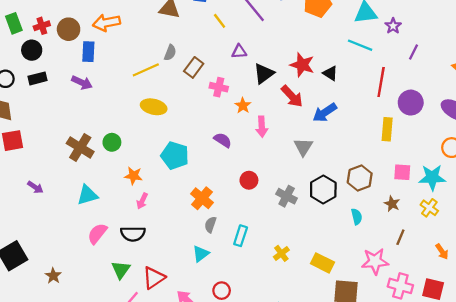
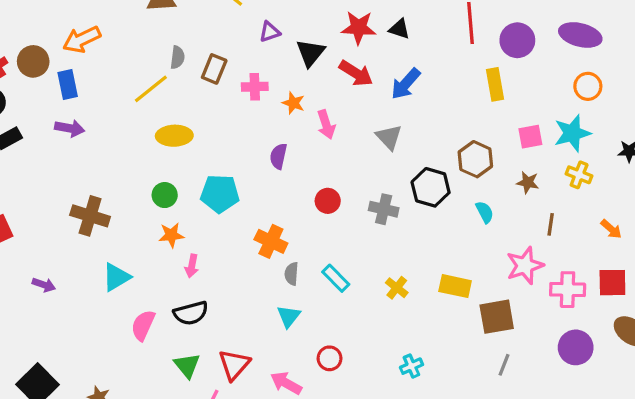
purple semicircle: (223, 140) -> (278, 156), turned -96
green circle: (112, 142) -> (165, 195), moved
cyan rectangle: (241, 236) -> (336, 278), turned -48

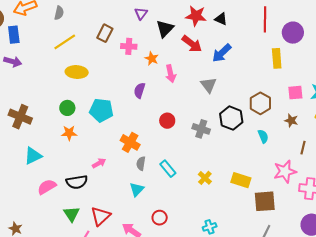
purple triangle: (270, 32) -> (141, 13), turned -40
gray semicircle: (177, 57) -> (59, 13), moved
pink arrow: (192, 266) -> (99, 163), moved, turned -136
pink semicircle: (143, 325) -> (47, 187), turned 30

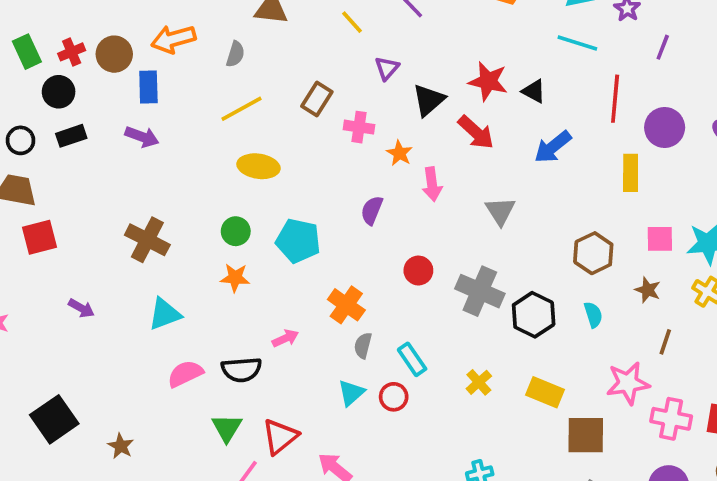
blue arrow: (222, 53) -> (553, 147), moved
black hexagon: (231, 118) -> (534, 315), moved
gray cross: (201, 129) -> (480, 291), size x1.4
red circle: (160, 218) -> (394, 397), moved

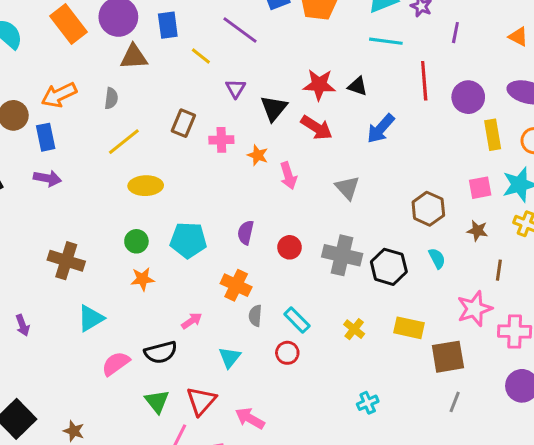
yellow rectangle: (631, 173) -> (493, 135), moved
purple semicircle: (372, 210) -> (246, 233), moved
purple arrow: (81, 308) -> (23, 325), turned 50
cyan triangle: (351, 393) -> (230, 357), moved

